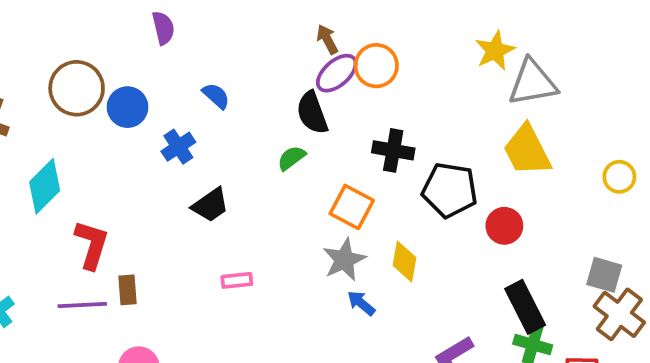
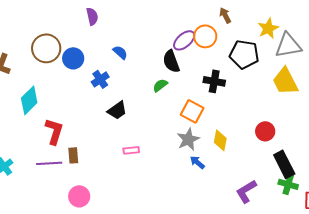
brown arrow: (327, 39) -> (225, 15), moved
black pentagon: (450, 190) -> (244, 54), moved
red circle: (504, 226) -> (265, 131), moved

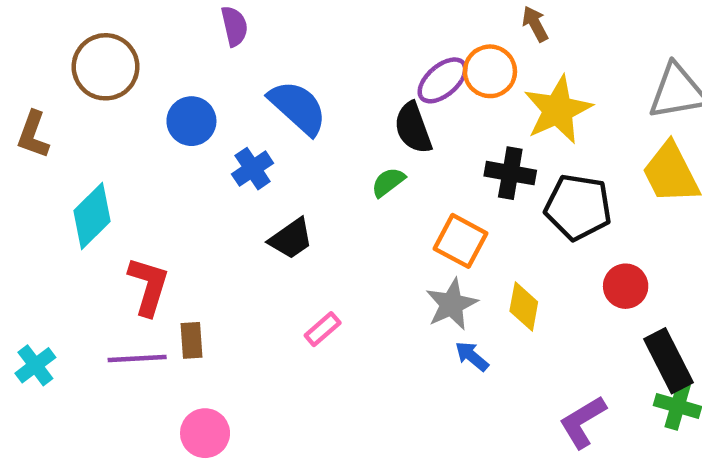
yellow star: (268, 28) -> (558, 110), moved, size x1.4
brown circle: (46, 48) -> (106, 67), moved
blue semicircle: (120, 52) -> (298, 108), size x1.8
black pentagon: (244, 54) -> (578, 207), moved
pink rectangle: (131, 150) -> (323, 329), turned -35

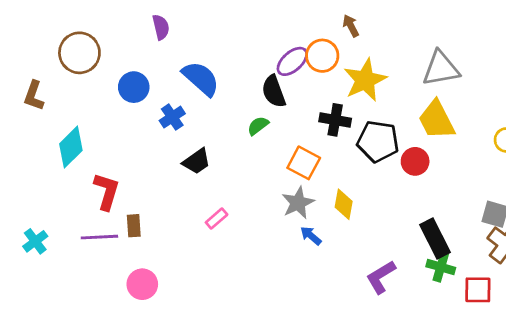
red circle: (626, 286) -> (415, 161), moved

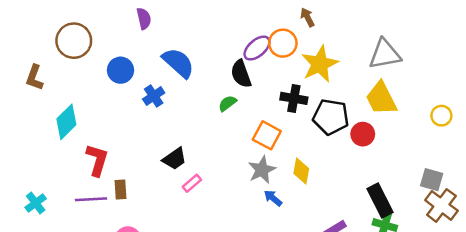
black trapezoid: (197, 161) -> (175, 159), moved

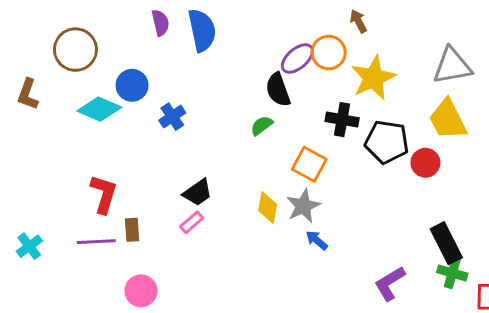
blue semicircle: (178, 63) -> (202, 30), moved, turned 36
cyan diamond: (66, 122) -> (99, 109), moved, turned 68
yellow diamond: (301, 171) -> (268, 207), moved
pink rectangle: (192, 183) -> (192, 222), moved

